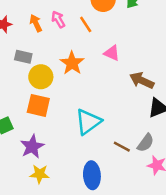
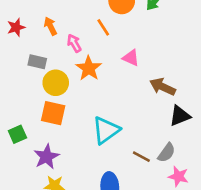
pink arrow: (58, 19) -> (74, 43), moved

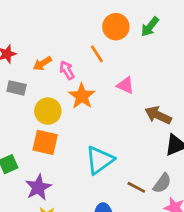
orange arrow: (50, 26) -> (42, 63), moved, turned -96
gray rectangle: (37, 62) -> (17, 88), moved

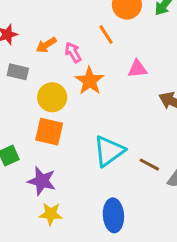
pink triangle: (125, 85) -> (137, 69), turned -30
purple star: (38, 187) -> (42, 181), turned -30
brown line: (136, 187) -> (149, 165), moved

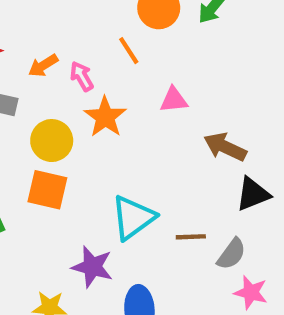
brown line: (149, 165) -> (191, 237), turned -30
purple star: (42, 181) -> (92, 267), moved

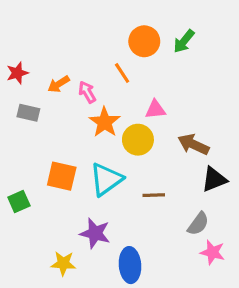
yellow circle: (52, 141) -> (138, 140), moved
cyan triangle: (133, 218) -> (106, 179), moved
brown line: (191, 237) -> (154, 195), moved

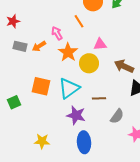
orange arrow: (59, 84) -> (39, 46), moved
gray semicircle: (198, 224) -> (117, 116), moved
purple star: (95, 233) -> (76, 115), moved

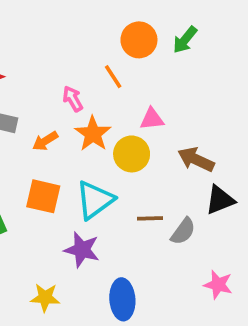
orange arrow: (39, 46) -> (45, 141), moved
purple star: (76, 115) -> (82, 250), moved
gray semicircle: (117, 116) -> (183, 231), moved

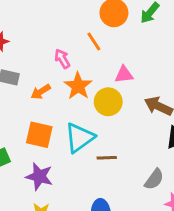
brown line: (150, 218) -> (107, 158), moved
gray semicircle: (183, 231) -> (154, 179), moved
purple star: (82, 250) -> (39, 176), moved

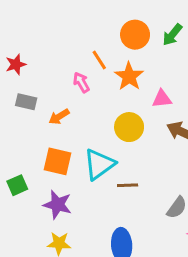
orange line: (94, 41) -> (99, 60), moved
pink triangle: (124, 75) -> (162, 99), moved
orange star: (78, 86) -> (129, 76), moved

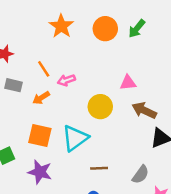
orange line: (99, 60) -> (44, 69), moved
orange star: (129, 76) -> (61, 26), moved
pink arrow: (81, 82) -> (66, 80), moved, turned -78
brown line: (128, 185) -> (99, 168), moved

